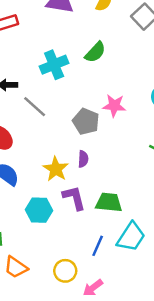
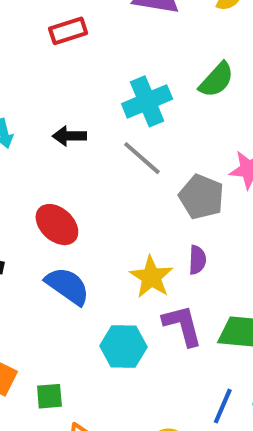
gray line: (35, 107) -> (142, 158), moved

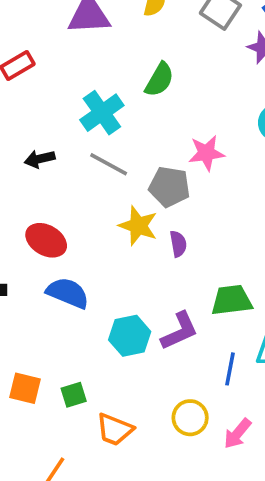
yellow star: (151, 277) -> (138, 226), moved
purple L-shape: (182, 325) -> (180, 331), moved, turned 93

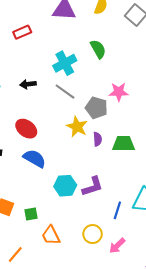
green semicircle: (159, 80) -> (98, 49), turned -66
green trapezoid: (232, 300) -> (124, 144), moved
orange trapezoid: (115, 429) -> (51, 235), turned 35

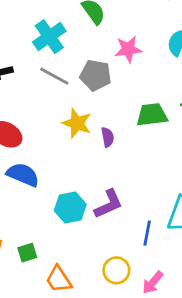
pink star: (119, 92) -> (128, 49), moved
gray pentagon: (96, 108) -> (96, 75), moved
green trapezoid: (124, 144) -> (152, 115), moved

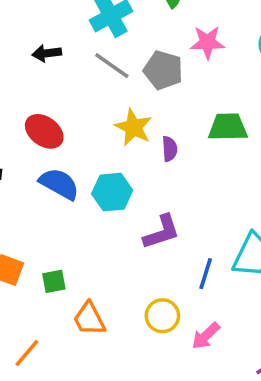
cyan hexagon: (70, 208) -> (112, 192), moved

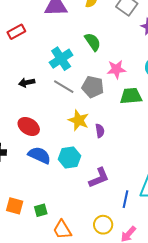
green trapezoid: (228, 127) -> (131, 96), moved

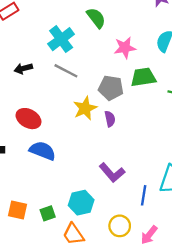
gray pentagon: (93, 87) -> (111, 88), moved
yellow star: (79, 120) -> (85, 108), turned 30
cyan hexagon: (69, 158) -> (81, 203), moved
purple L-shape: (99, 178) -> (112, 173), turned 75

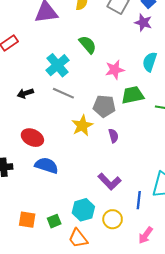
purple semicircle: (110, 119) -> (113, 136), moved
yellow circle: (120, 226) -> (113, 219), moved

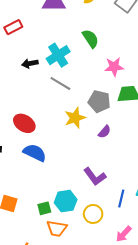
black arrow: (25, 93) -> (30, 63), moved
purple semicircle: (113, 136) -> (105, 132), turned 48
green square: (54, 221) -> (44, 208), moved
orange trapezoid: (78, 238) -> (57, 229), turned -50

